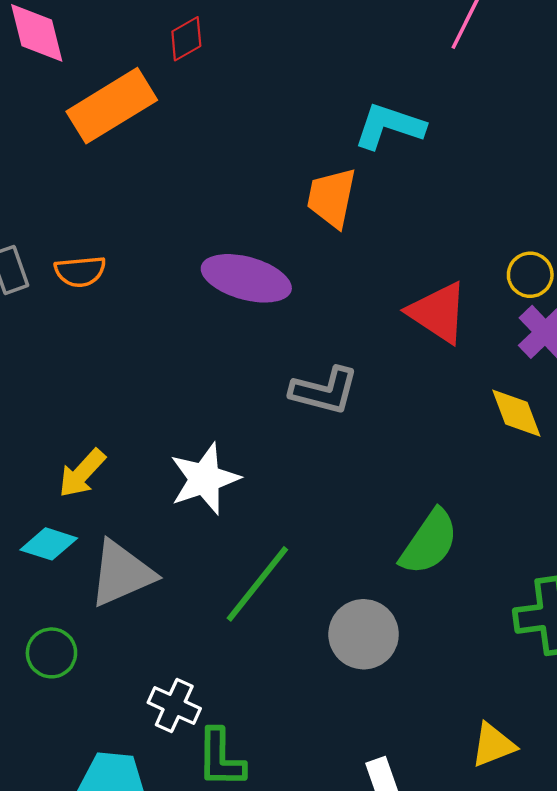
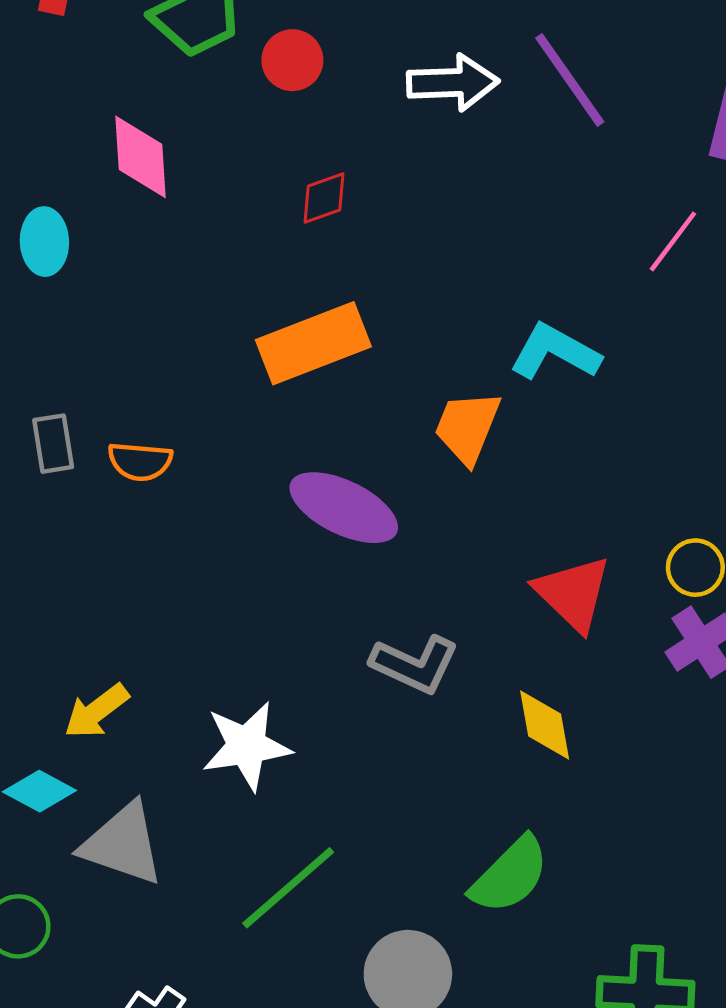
orange rectangle: (112, 106) -> (313, 343), moved
yellow diamond: (516, 413) -> (545, 725), moved
gray triangle: (122, 573) -> (123, 844), turned 32

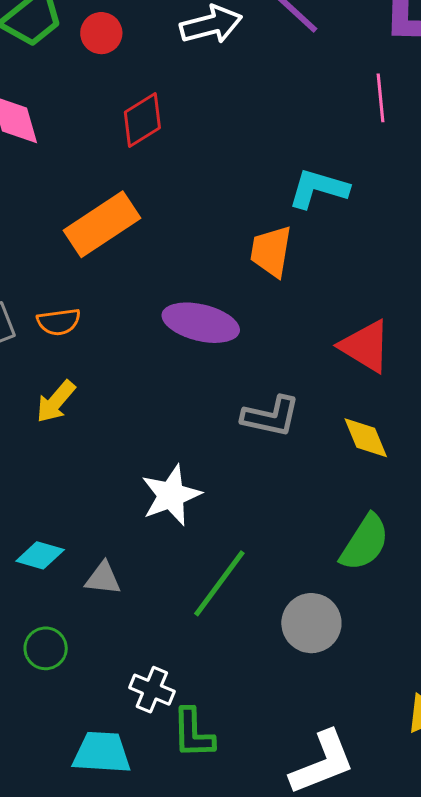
red diamond: (324, 198) -> (142, 120), size x1.4
pink line: (673, 241) -> (380, 98), turned -30
orange rectangle: (313, 343) -> (102, 224), moved
yellow arrow: (96, 711) -> (56, 402), moved
gray triangle: (123, 844) -> (103, 578), size x0.6

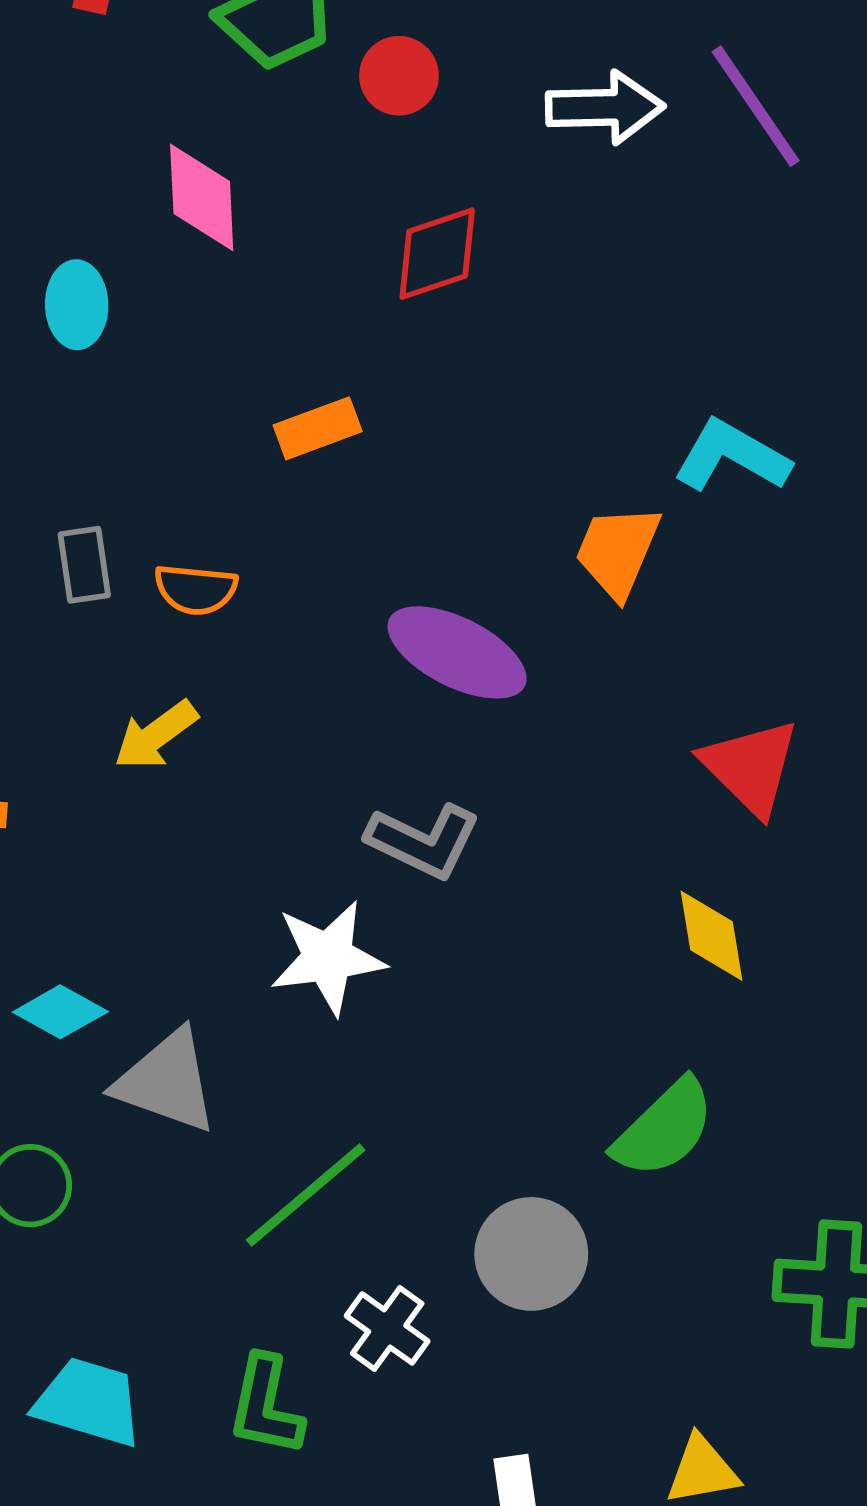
orange rectangle: (102, 224) -> (318, 428), size x0.6
gray L-shape: (271, 416) -> (423, 841), moved
gray triangle: (103, 578) -> (166, 1081), size x1.6
green line: (219, 583) -> (306, 1195), moved
white cross: (152, 690) -> (387, 1328), moved

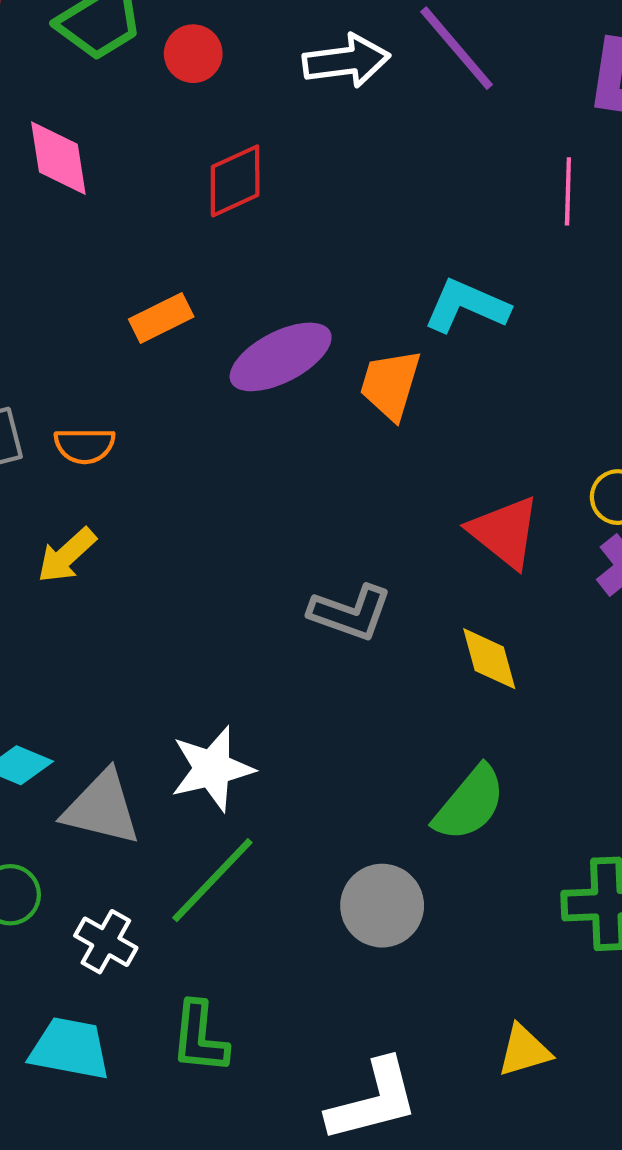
purple ellipse: (457, 652) -> (281, 357), moved, turned -48
gray L-shape: (423, 841) -> (350, 613), moved
white star: (328, 957) -> (212, 769), moved
white cross: (387, 1328) -> (106, 942), moved

